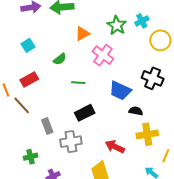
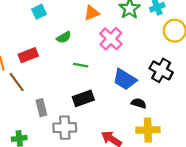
cyan square: (28, 45) -> (39, 12), moved

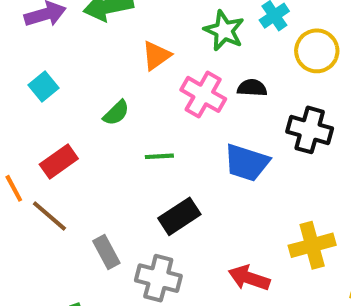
cyan square: (39, 12) -> (44, 87), moved
black semicircle: (139, 103) -> (252, 88), moved
gray cross: (65, 128) -> (158, 278), turned 30

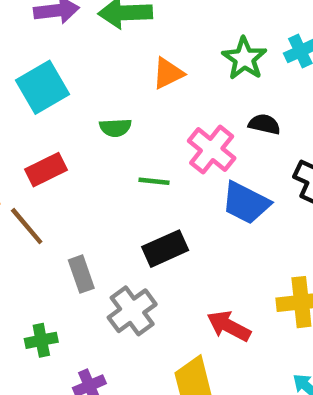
cyan square: (44, 87) -> (43, 87), size x1.6
pink cross: (203, 94) -> (212, 150), moved
green semicircle: (116, 113) -> (115, 128), turned 32
gray cross: (158, 278) -> (132, 311), turned 30

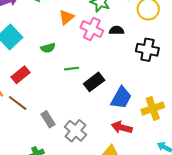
pink cross: (212, 150) -> (92, 29), moved
blue trapezoid: (246, 203) -> (121, 98), moved, turned -75
black rectangle: (165, 249) -> (94, 82), moved

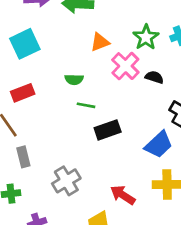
green semicircle: (48, 48) -> (74, 79), moved
blue trapezoid: (121, 98) -> (159, 145), moved
gray rectangle: (48, 119) -> (23, 157), moved

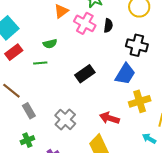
black semicircle: (154, 77) -> (108, 26), turned 96
red rectangle: (23, 93) -> (14, 52), moved
green line: (86, 105) -> (40, 63), moved

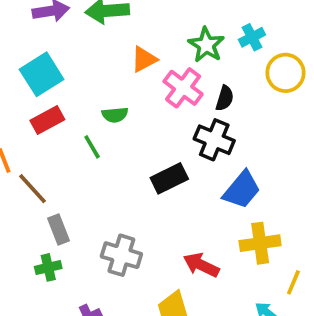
black cross: (137, 45) -> (214, 140), moved
green line: (40, 63) -> (92, 147), turned 56
gray cross: (65, 119) -> (121, 255), turned -35
green cross: (27, 140) -> (48, 267), moved

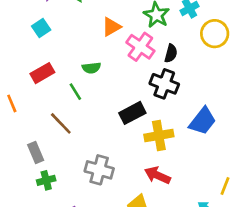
cyan square: (42, 74) -> (41, 28), moved, size x0.6
brown line: (32, 189) -> (61, 123), moved
blue trapezoid: (242, 190) -> (203, 121), moved
gray rectangle: (58, 230) -> (36, 153), moved
yellow cross: (260, 243) -> (159, 136), moved

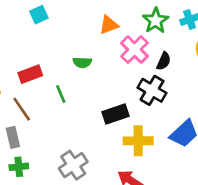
red rectangle: (42, 73) -> (30, 74), moved
green line: (75, 92) -> (61, 94), moved
brown line: (61, 123) -> (22, 109), moved
gray cross: (99, 170) -> (73, 165), turned 32

